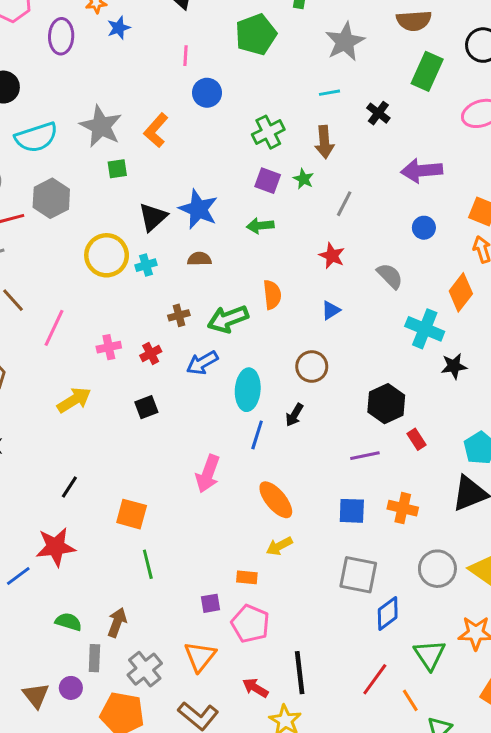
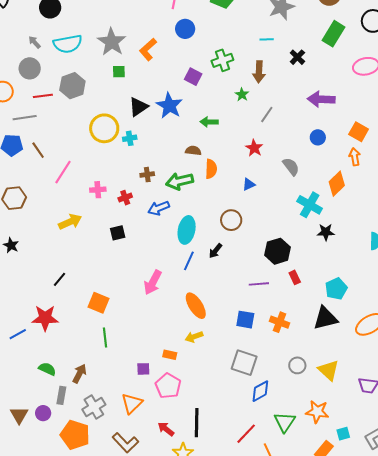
purple square: (268, 181) -> (193, 77), moved
brown semicircle: (199, 259) -> (193, 151), moved
gray circle: (437, 569) -> (297, 365), size x0.7

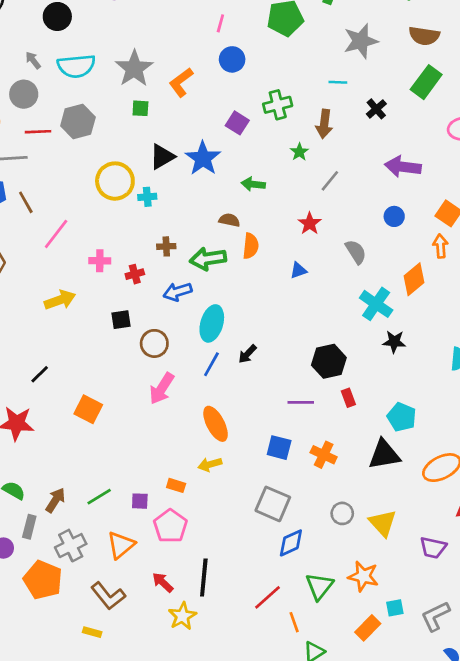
brown circle: (231, 220) -> (154, 343), moved
cyan pentagon: (336, 289) -> (402, 417), turned -30
green line: (105, 337) -> (99, 497), moved, turned 60

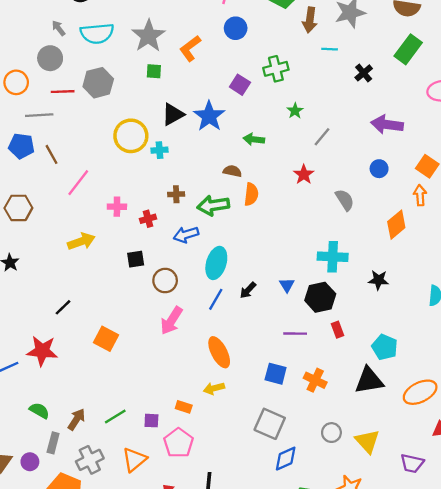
brown arrow: (324, 124) -> (310, 20), moved
blue triangle: (298, 270) -> (287, 285), moved, turned -42
cyan cross: (376, 304) -> (333, 257), moved, turned -32

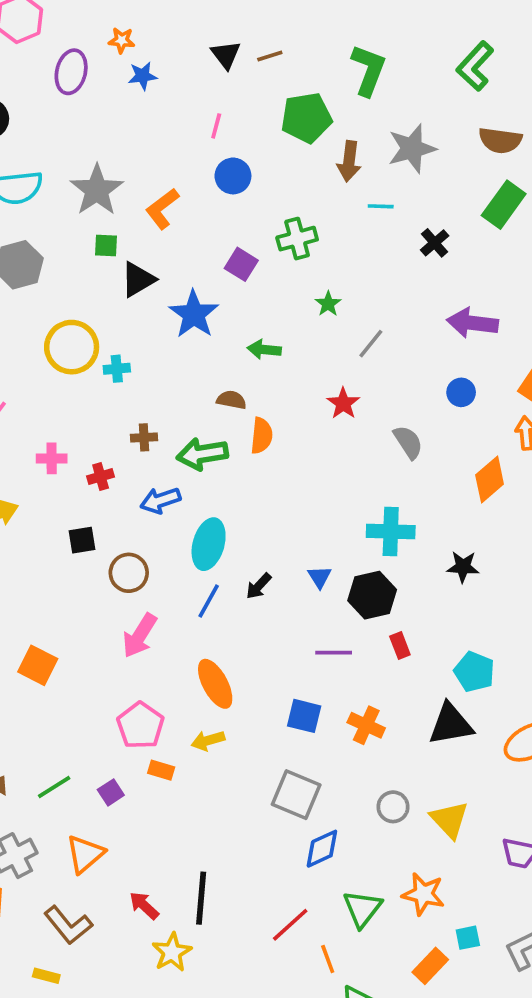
black triangle: (173, 114) -> (138, 279), moved
purple square: (151, 421) -> (111, 792), turned -35
pink pentagon: (179, 443) -> (140, 725), moved

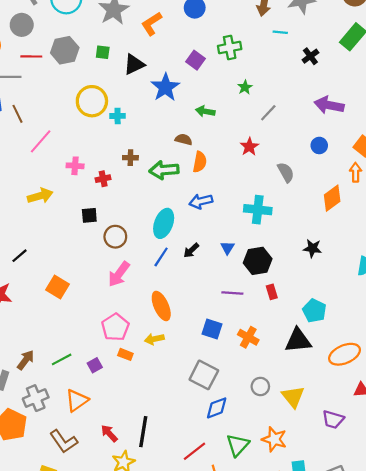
green square: (106, 245) -> (103, 52), moved
blue arrow: (160, 500) -> (201, 201), moved
cyan cross: (391, 531) -> (258, 210), moved

